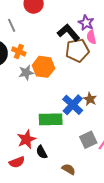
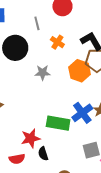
orange cross: (19, 51) -> (57, 42), moved
orange hexagon: (43, 67) -> (80, 71), moved

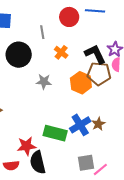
black semicircle: (43, 154) -> (38, 162), size x1.6

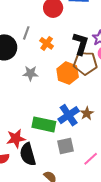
gray line: (42, 32) -> (26, 33), moved, turned 32
black L-shape: (95, 54) -> (81, 44), turned 45
gray square: (86, 163) -> (65, 146), moved

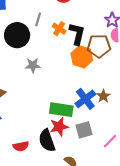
black L-shape: (81, 44) -> (77, 34), moved
gray star: (30, 73) -> (33, 65), moved
red star: (16, 139) -> (59, 127), moved

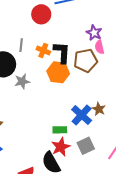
orange hexagon: (82, 57) -> (58, 72), moved
gray star: (33, 65) -> (22, 81), moved
green rectangle: (61, 110) -> (60, 130), size x0.6

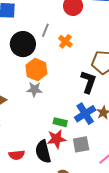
black L-shape: (62, 52) -> (88, 82), moved
orange hexagon: (58, 72) -> (36, 70), moved
gray star: (22, 81) -> (34, 89), moved

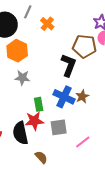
gray star: (34, 89) -> (22, 78), moved
blue cross: (85, 114) -> (64, 97), turned -35
green rectangle: (60, 122) -> (39, 104), turned 64

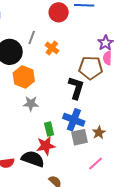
brown star: (82, 96) -> (99, 133), moved
gray square: (59, 127) -> (79, 137), moved
black semicircle: (20, 133) -> (33, 159), turned 125

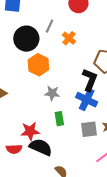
gray star: (31, 104) -> (52, 93), moved
blue cross: (74, 120) -> (87, 100), moved
red star: (46, 146) -> (30, 131), moved

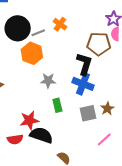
gray line: (50, 26) -> (38, 33), moved, turned 48

